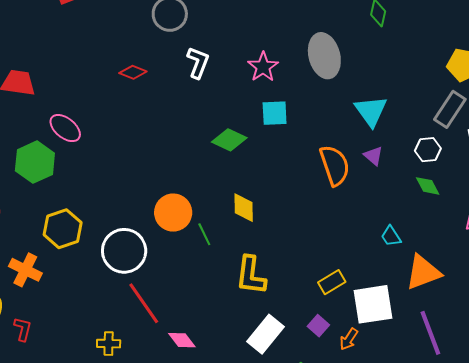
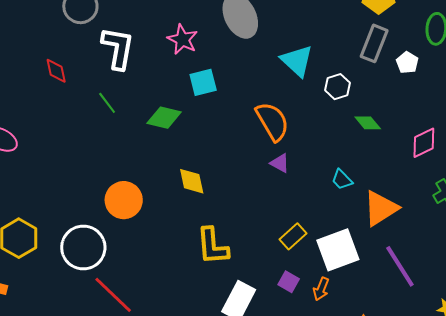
white L-shape: (198, 63) -> (118, 48), size x1.4
red diamond: (133, 72) -> (56, 71), turned 68
white hexagon: (428, 150) -> (338, 87), moved
purple triangle: (373, 156) -> (280, 163), moved
green line: (204, 234) -> (107, 103), moved

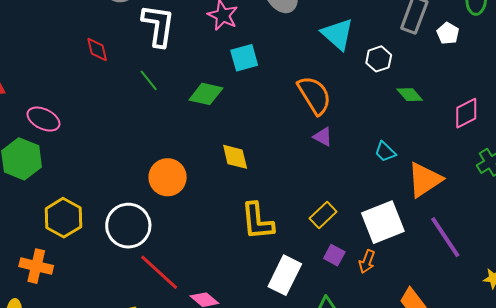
yellow rectangle: (293, 236) -> (323, 215), moved

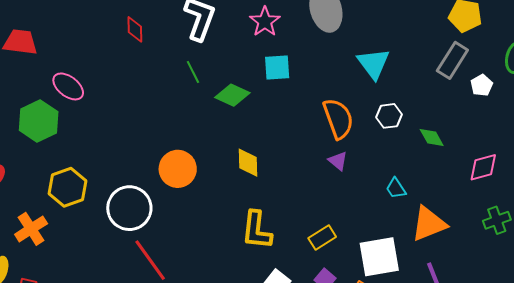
white hexagon: (379, 59) -> (389, 116), moved
green line: (149, 80) -> (193, 72), moved
orange cross: (36, 266) -> (31, 229), turned 32

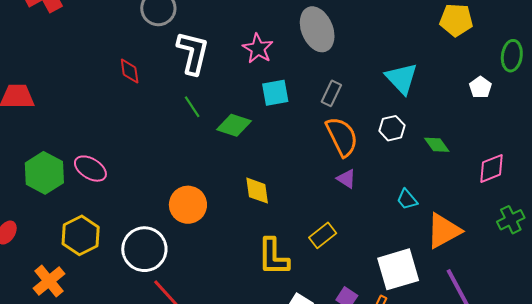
gray rectangle: (452, 60) -> (331, 93), moved, size x0.7
cyan triangle: (373, 64) -> (402, 78), moved
pink ellipse: (68, 86) -> (90, 169), moved
yellow rectangle: (322, 238) -> (323, 235), moved

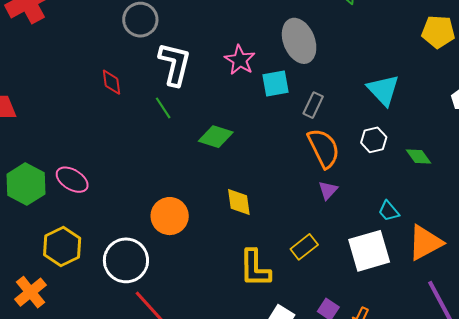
cyan square: (275, 93) -> (275, 83), moved
green line: (192, 107) -> (163, 108), moved
purple triangle: (346, 179) -> (328, 190), turned 40
white square: (398, 269) -> (369, 251), moved

